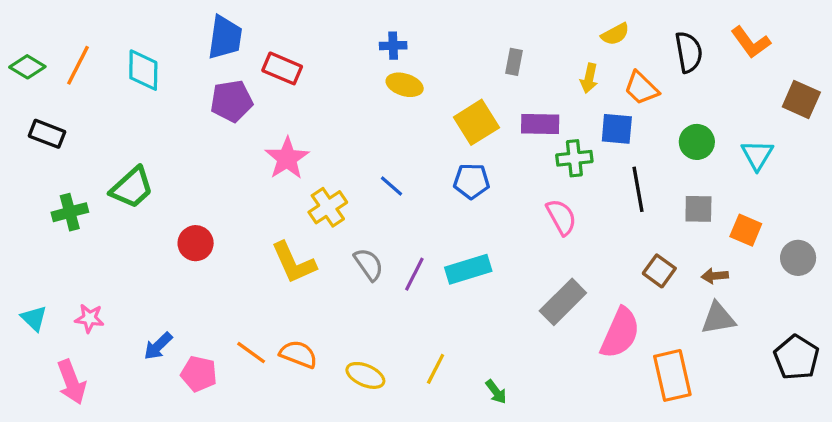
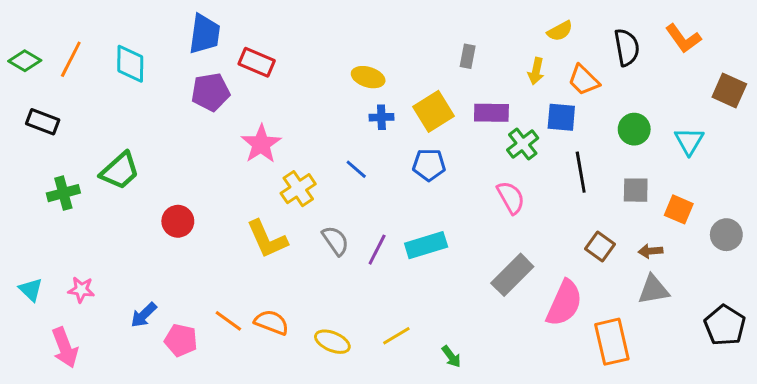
blue cross: (393, 46) -> (381, 117), moved
green cross: (574, 158) -> (523, 144), turned -32
yellow line: (436, 369) -> (396, 336), turned 32

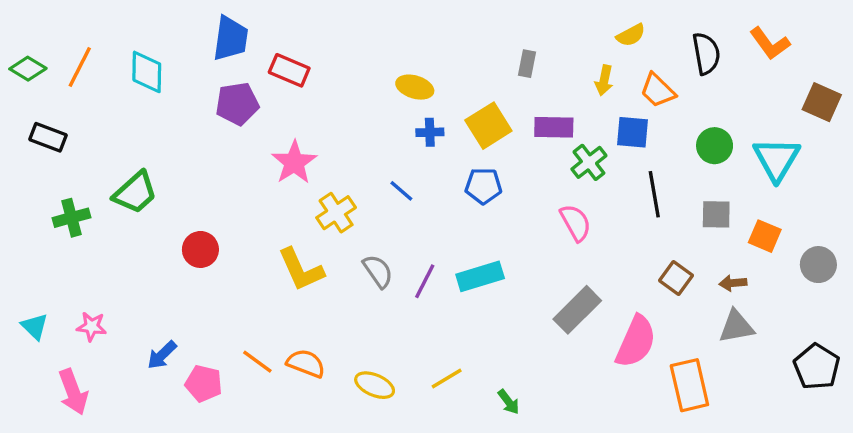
cyan triangle: (689, 141) -> (777, 159), size x1.4

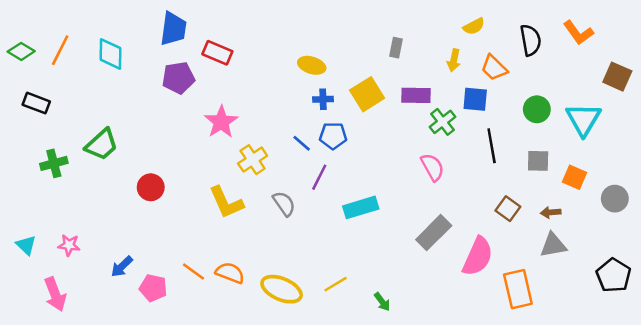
blue pentagon: (483, 186) -> (333, 136), moved
purple line: (425, 281) -> (319, 177), moved
yellow ellipse: (375, 385) -> (282, 289), size x1.4

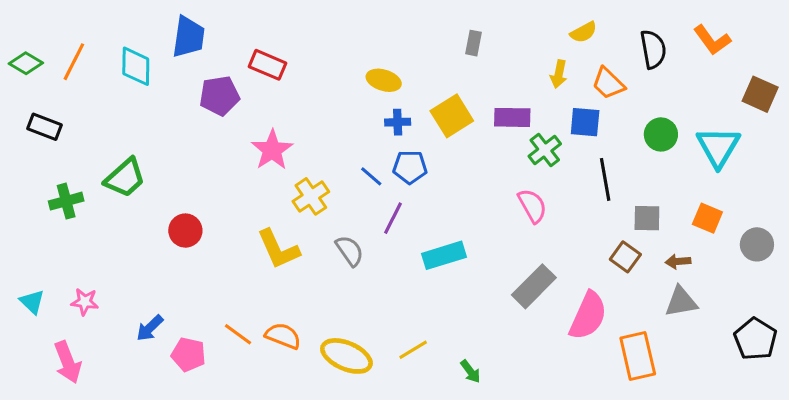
blue trapezoid: (173, 29) -> (188, 37), moved
gray rectangle: (396, 48) -> (473, 43), moved
gray square: (538, 161) -> (647, 218), moved

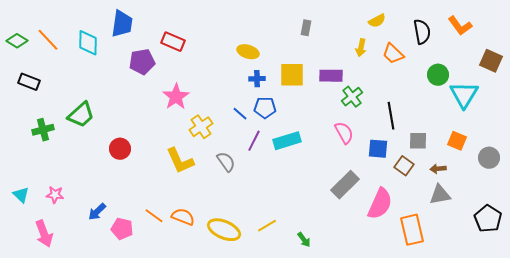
orange line: (74, 62) -> (48, 40), turned -70
yellow square: (452, 116) -> (292, 75), turned 32
blue square: (585, 122) -> (378, 149), moved
green circle: (661, 134) -> (438, 75), moved
cyan rectangle: (444, 255) -> (287, 141), moved

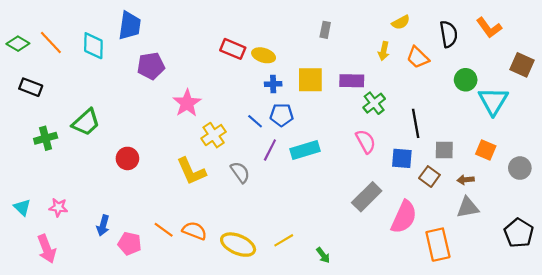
red rectangle: (173, 42) -> (233, 49), moved
blue arrow: (97, 212) -> (103, 225), turned -30

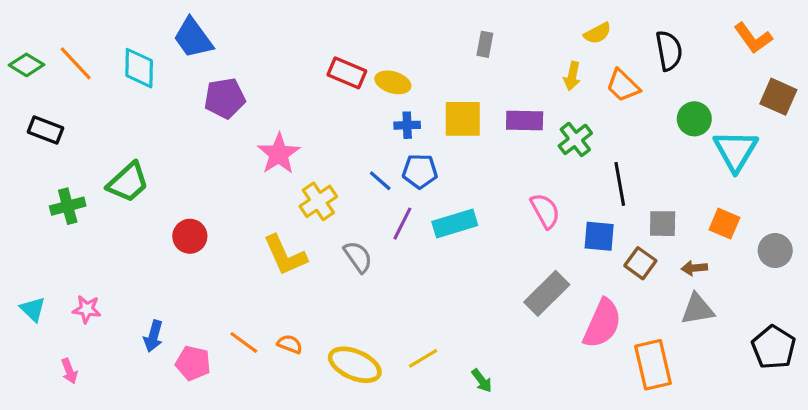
blue trapezoid: (130, 26) -> (193, 38), turned 136
orange L-shape: (489, 28) -> (753, 38), moved
green cross: (374, 103) -> (575, 139), moved
orange semicircle: (194, 231) -> (290, 344), size x0.7
pink arrow: (47, 249) -> (69, 371), size x0.6

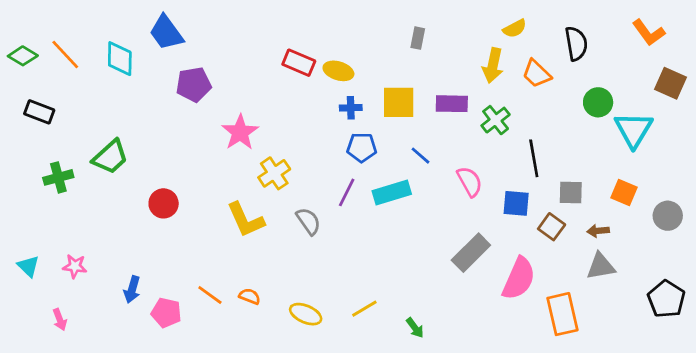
yellow arrow: (572, 76) -> (493, 65), size x1.4
blue line: (380, 181) -> (420, 156), moved
yellow ellipse: (355, 365) -> (306, 314), size x0.7

